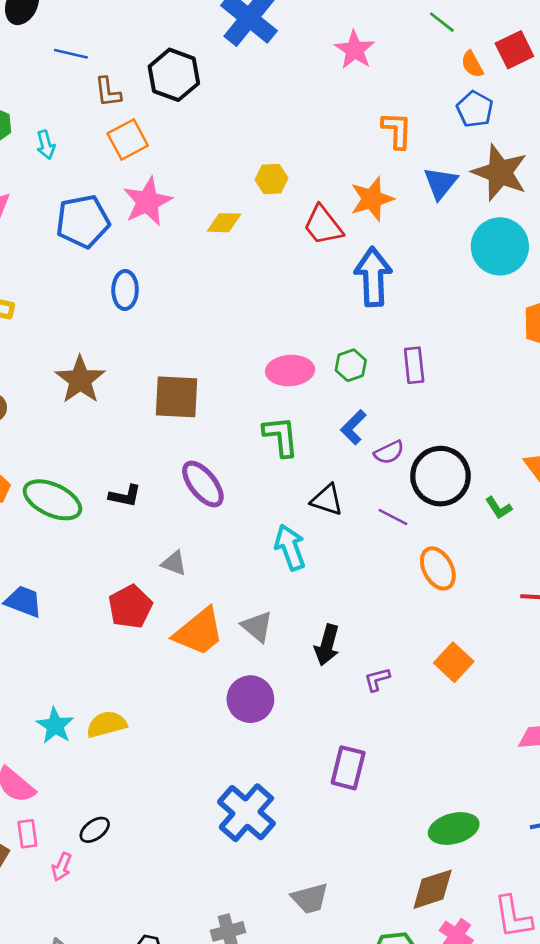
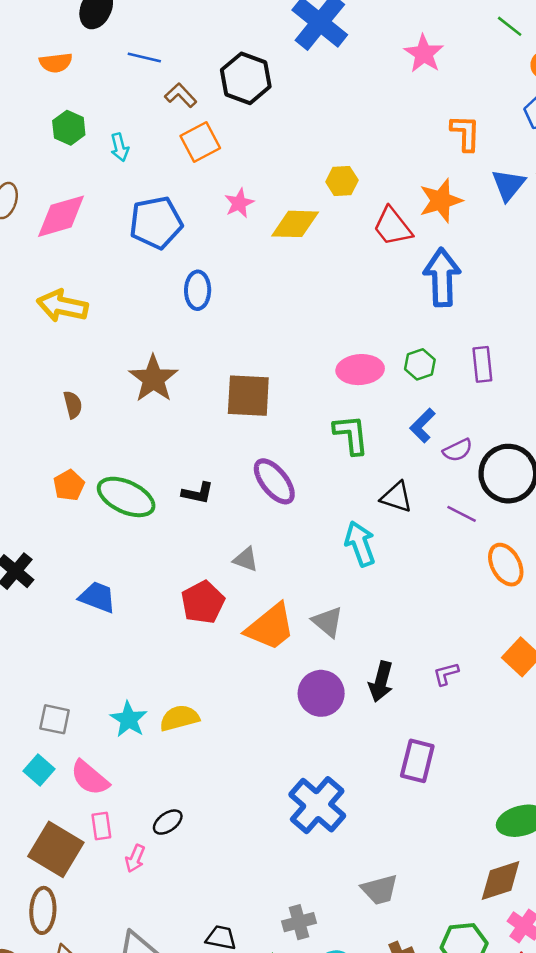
brown L-shape: (108, 92) -> (181, 95), turned 144
pink star: (147, 202) -> (239, 203), moved, size x0.6
yellow diamond: (224, 223) -> (295, 224), size x1.4
black arrow: (327, 645) -> (381, 682), moved

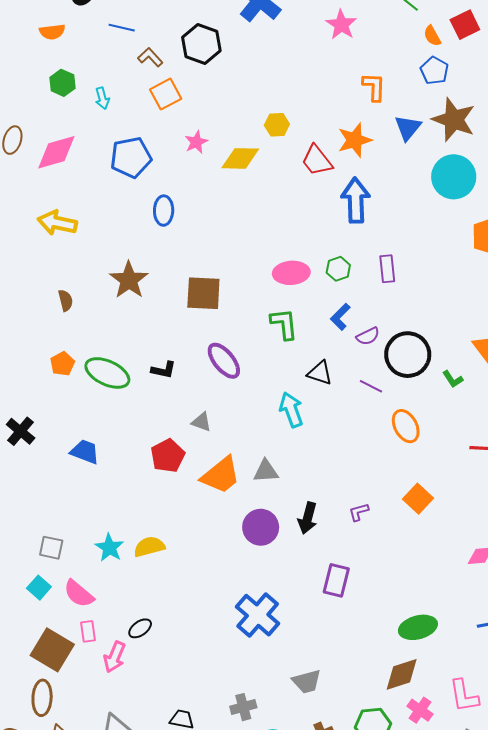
gray triangle: (328, 622) -> (266, 471), turned -44
pink arrow: (135, 858) -> (115, 657), size x1.4

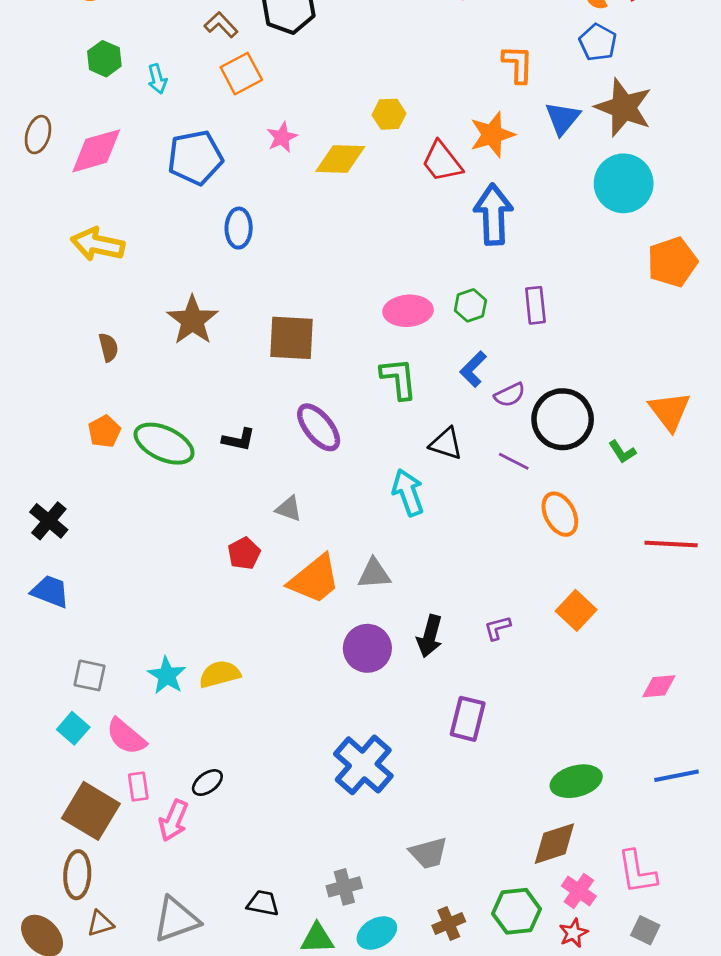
blue trapezoid: (85, 452) -> (50, 591), moved
red pentagon: (168, 456) -> (244, 553), size x0.7

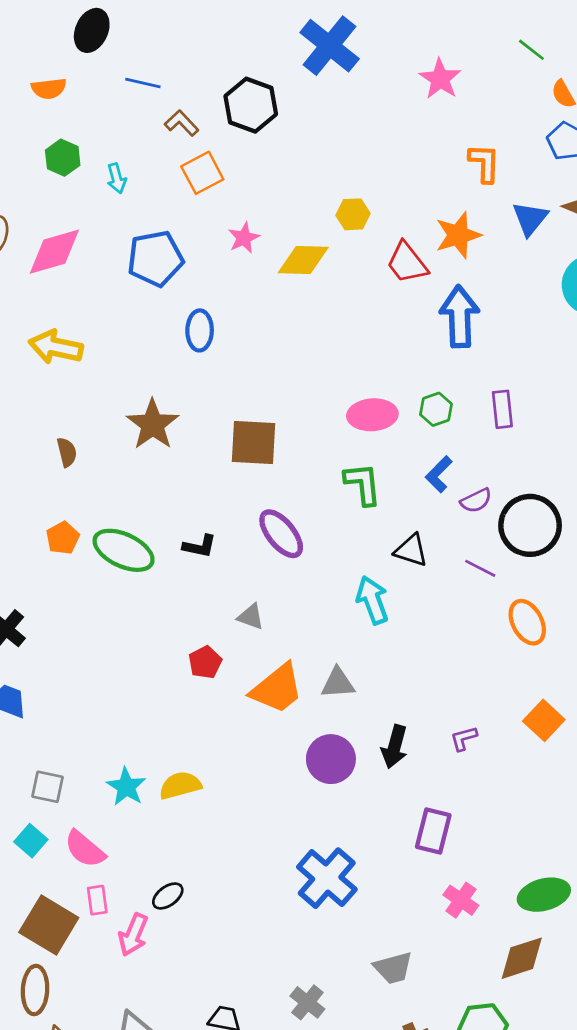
gray cross: (344, 887) -> (307, 1002), turned -36
pink cross: (579, 891) -> (461, 900), moved

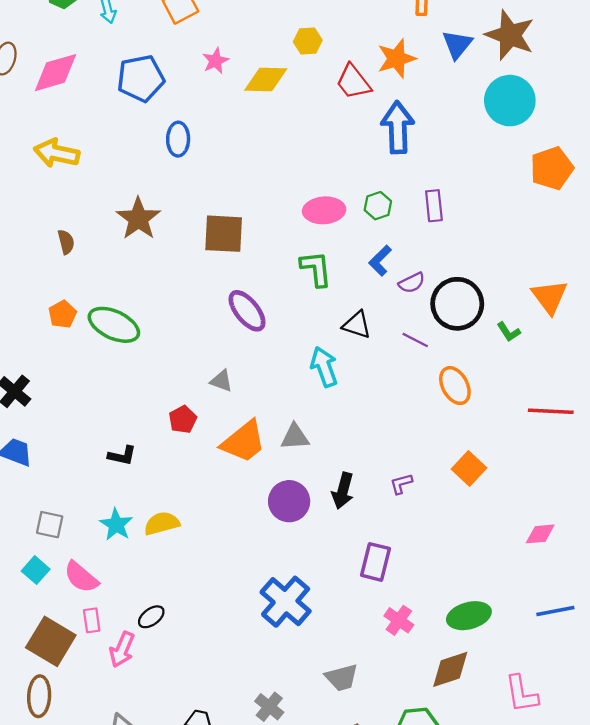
black L-shape: (200, 546) -> (122, 456), moved

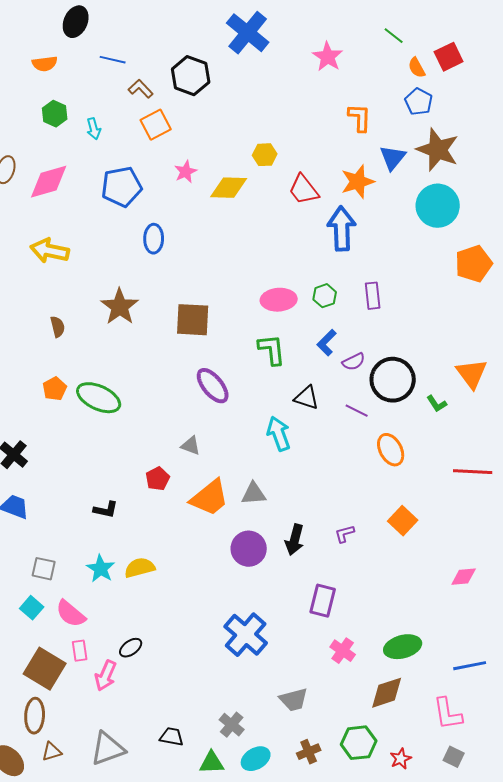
orange star: (397, 59) -> (358, 182), moved
blue line: (555, 611) -> (470, 666), moved

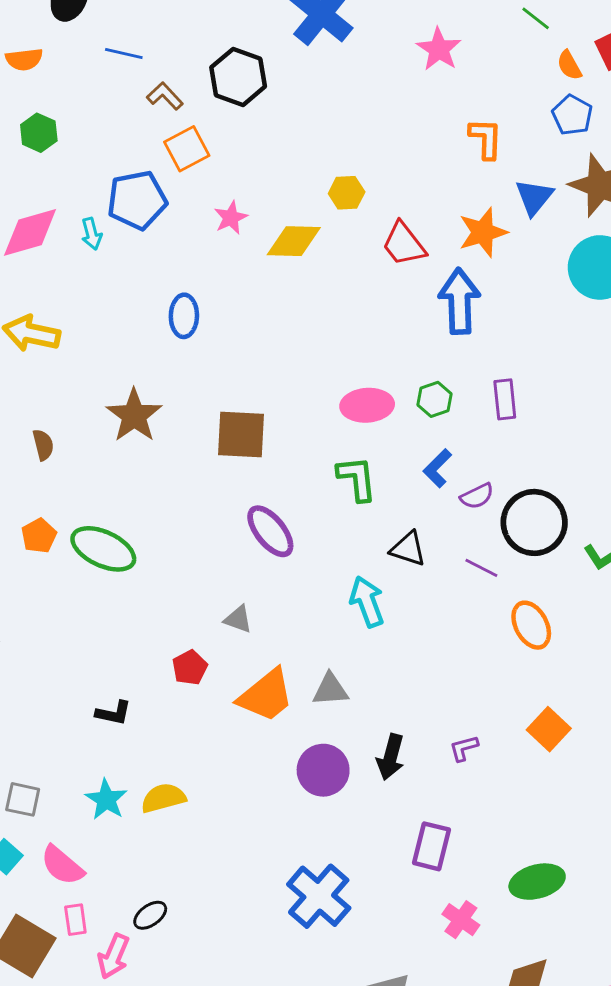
cyan arrow: (94, 129) -> (92, 234), moved
blue pentagon: (122, 187) -> (137, 200), moved
green ellipse: (403, 647) -> (537, 882), moved

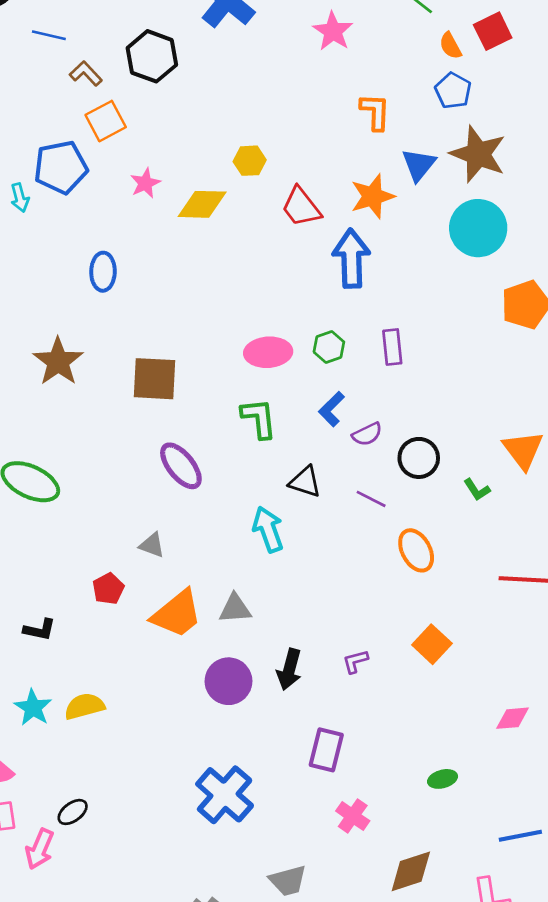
black circle: (534, 522) -> (419, 458), size x0.7
green ellipse: (537, 882) -> (443, 779), moved, size x0.6

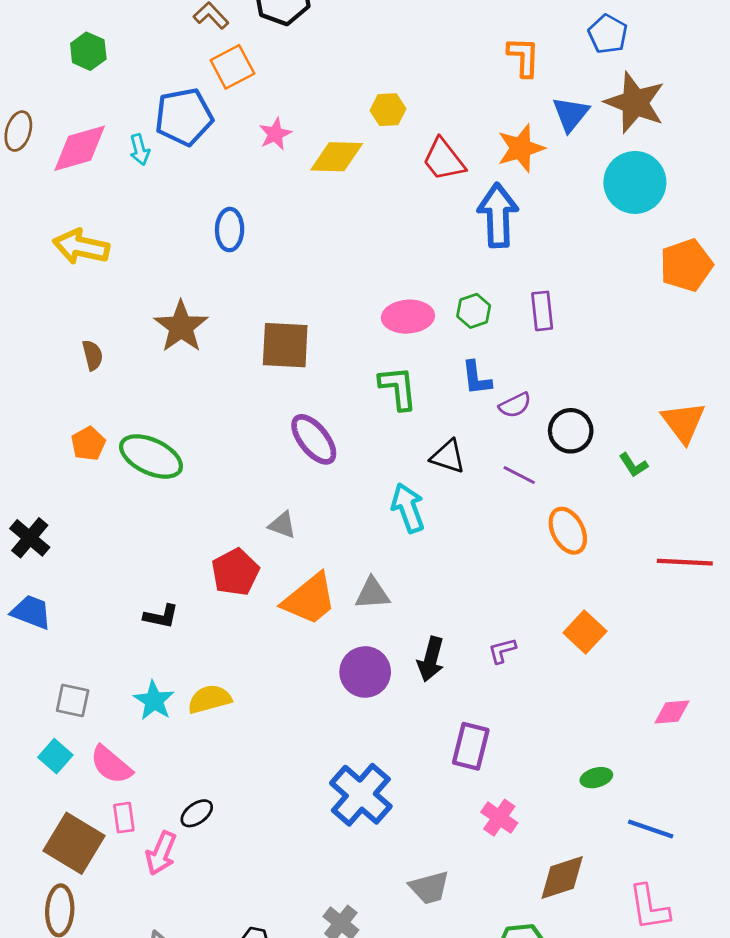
blue L-shape: (332, 409) -> (476, 378), turned -52
red pentagon: (108, 589) -> (235, 572), size x1.4
blue line: (520, 836) -> (651, 829), moved, turned 30

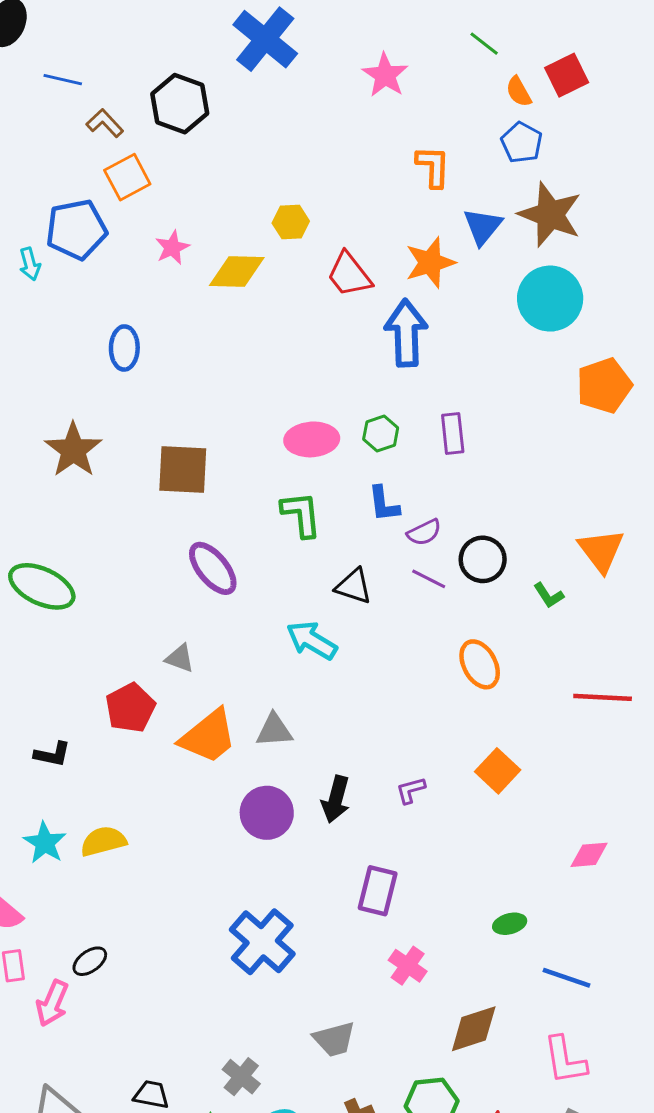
purple line: (519, 475) -> (429, 579), moved
cyan arrow: (408, 508) -> (312, 640), turned -39

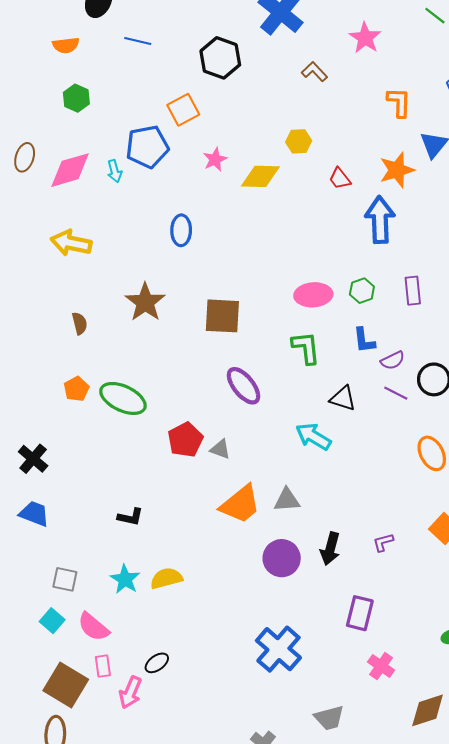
brown L-shape: (105, 123) -> (314, 72), moved
red trapezoid: (349, 275) -> (340, 178), size x0.7
red pentagon: (130, 708) -> (185, 440), moved

